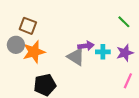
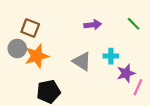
purple arrow: (86, 46) -> (93, 25), moved
purple star: (125, 53) -> (126, 73), moved

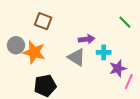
purple arrow: (93, 25) -> (87, 39), moved
brown square: (30, 28) -> (43, 21), moved
orange star: (37, 56) -> (34, 52), turned 30

